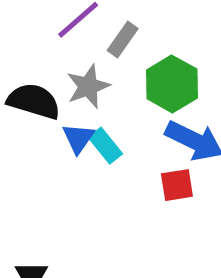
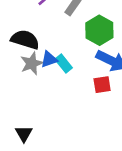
gray star: (88, 86) -> (32, 63), moved
blue triangle: (78, 138) -> (49, 59), turned 36

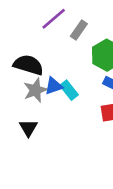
black triangle: (24, 134) -> (28, 128), moved

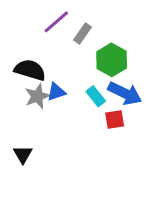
cyan rectangle: (69, 90) -> (96, 96), moved
black triangle: (28, 128) -> (23, 155), moved

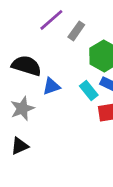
gray star: (37, 96) -> (22, 109), moved
black triangle: (23, 155) -> (20, 146), turned 36

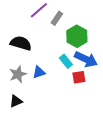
blue triangle: (51, 86) -> (39, 72), moved

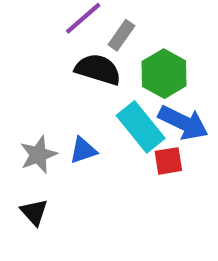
black semicircle: (21, 43) -> (98, 69), moved
cyan rectangle: (66, 61) -> (141, 127), size x1.6
black triangle: (16, 101) -> (34, 212), turned -48

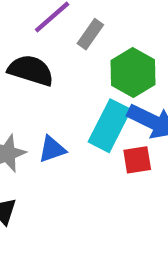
black semicircle: (98, 69) -> (31, 70), moved
cyan rectangle: (141, 127) -> (110, 126), turned 66

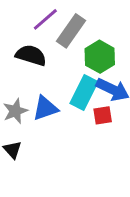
gray rectangle: (90, 34) -> (71, 31), size x1.6
blue triangle: (52, 149) -> (45, 108), size x1.4

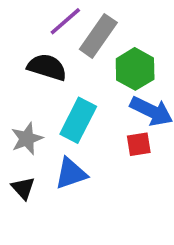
cyan rectangle: (84, 92) -> (78, 120), moved
blue triangle: (45, 108) -> (71, 173), moved

